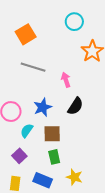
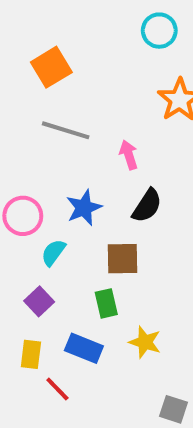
cyan circle: (74, 22) -> (159, 31), moved
brown square: (52, 134) -> (123, 259), moved

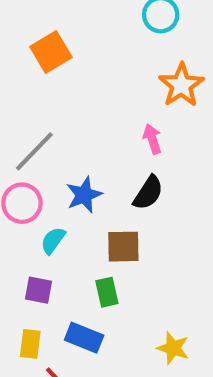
gray line: (66, 130) -> (34, 151), moved, turned -63
pink arrow: (129, 155) -> (152, 139), moved
purple square: (39, 301) -> (38, 290), turned -36
yellow star: (145, 342) -> (173, 348), moved

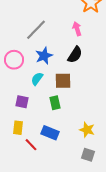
gray line: (34, 151) -> (36, 30), moved
cyan semicircle: (53, 240) -> (37, 79), moved
blue rectangle: (84, 338) -> (50, 133), moved

